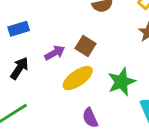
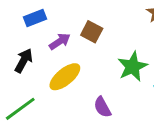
blue rectangle: (19, 29) -> (35, 18), moved
yellow ellipse: (78, 78) -> (65, 77), moved

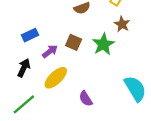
green star: (133, 67) -> (103, 44), moved

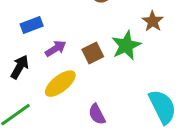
brown square: (74, 42) -> (93, 53), moved, turned 35

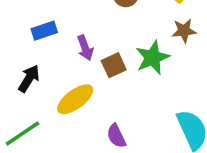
brown star: (153, 21) -> (184, 31), turned 30
purple arrow: (56, 49) -> (85, 48), moved, turned 100

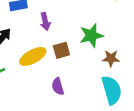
brown star: (184, 31) -> (111, 58), moved
brown square: (114, 65) -> (61, 50), moved

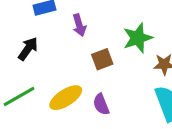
yellow ellipse: (33, 56) -> (66, 98), moved

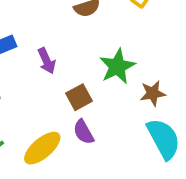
purple semicircle: (101, 104) -> (84, 132), moved

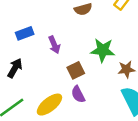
green star: (117, 66) -> (103, 50), turned 30

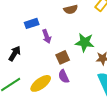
blue rectangle: (25, 33) -> (32, 23), moved

